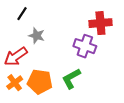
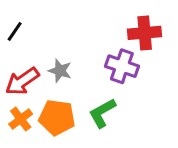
black line: (22, 14) -> (15, 31), moved
gray star: (37, 36) -> (60, 71), moved

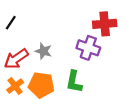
green L-shape: (102, 113) -> (74, 82), turned -50

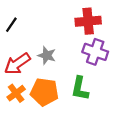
red cross: (105, 24) -> (88, 21), moved

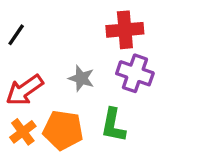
gray star: (47, 55) -> (81, 78), moved

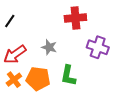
purple cross: (135, 73) -> (98, 47), moved

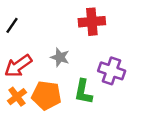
purple cross: (98, 47) -> (112, 71), moved

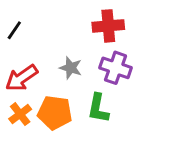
purple cross: (112, 71) -> (116, 68), moved

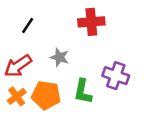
black line: (14, 30) -> (28, 26), moved
purple cross: (116, 68) -> (116, 76), moved

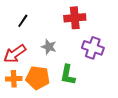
purple cross: (116, 76) -> (93, 48), moved
orange cross: (17, 96) -> (14, 79), turned 35

